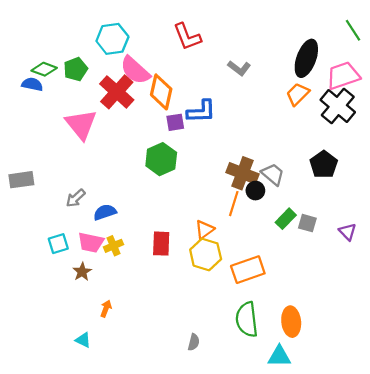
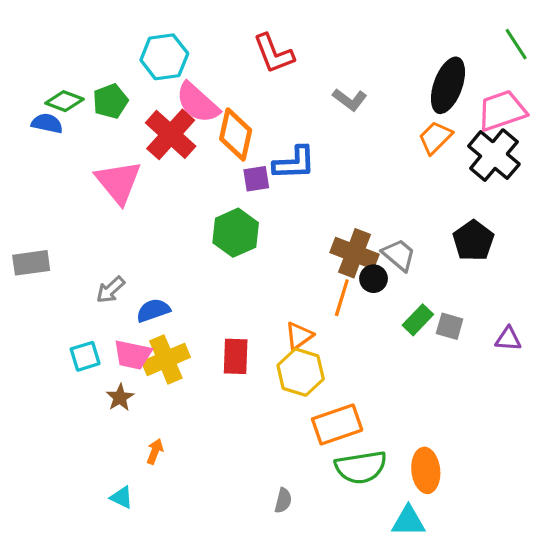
purple triangle: (348, 232) -> (508, 339), turned -42
yellow cross: (113, 246) -> (166, 359), size x1.6
orange rectangle: (248, 270) -> (337, 424), moved
green semicircle: (247, 319) -> (361, 467), turned -92

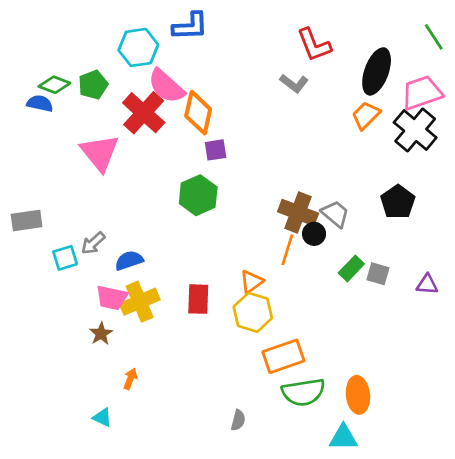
red L-shape: (274, 54) -> (314, 45), moved
blue L-shape: (294, 163) -> (190, 26), moved
cyan square: (85, 356) -> (65, 258), moved

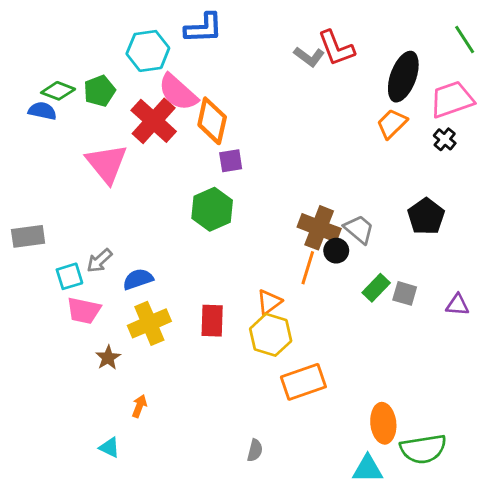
gray L-shape: (294, 83) -> (309, 57), moved
black cross: (415, 130) -> (445, 139), size x0.5
pink trapezoid: (112, 298) -> (84, 311), moved
green semicircle: (303, 392) -> (423, 449), moved

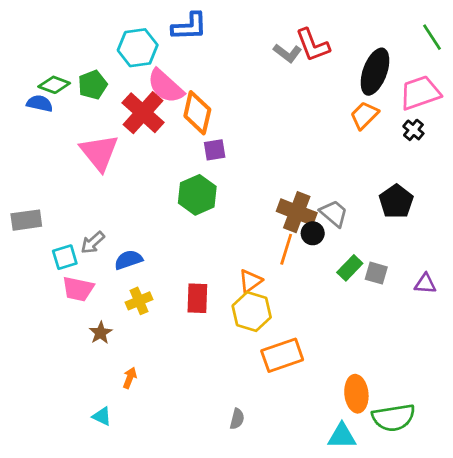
yellow cross: (149, 323) -> (139, 301), size x0.7

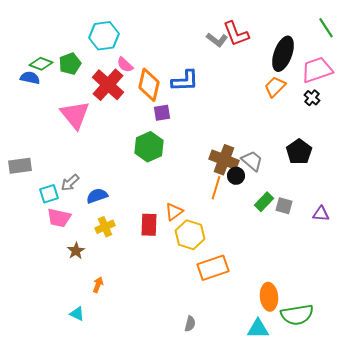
blue L-shape: (189, 27) -> (185, 81), moved
pink semicircle: (166, 86) -> (125, 65), size x0.6
orange triangle: (250, 281) -> (174, 212), moved
gray semicircle: (237, 419) -> (190, 324), moved

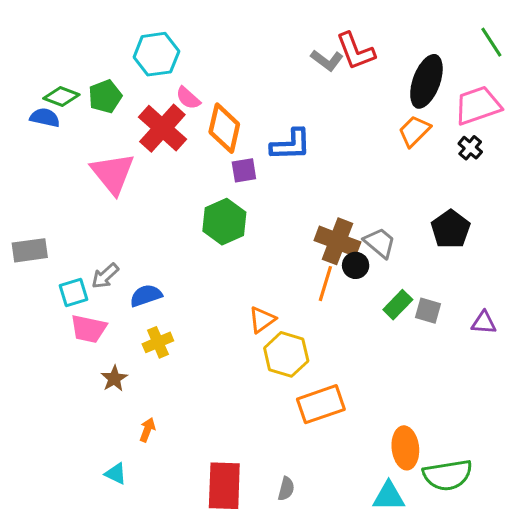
blue L-shape: (185, 81) -> (291, 145), moved
red rectangle: (149, 225) -> (224, 486), moved, size x1.4

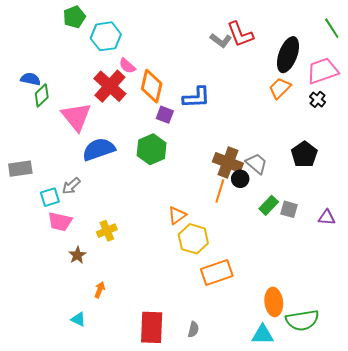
green diamond: (61, 96) -> (42, 95), moved, turned -65
green pentagon: (105, 96) -> (74, 17), moved
purple square: (244, 170) -> (165, 115), turned 30
blue semicircle: (146, 296) -> (99, 149), moved, size x1.5

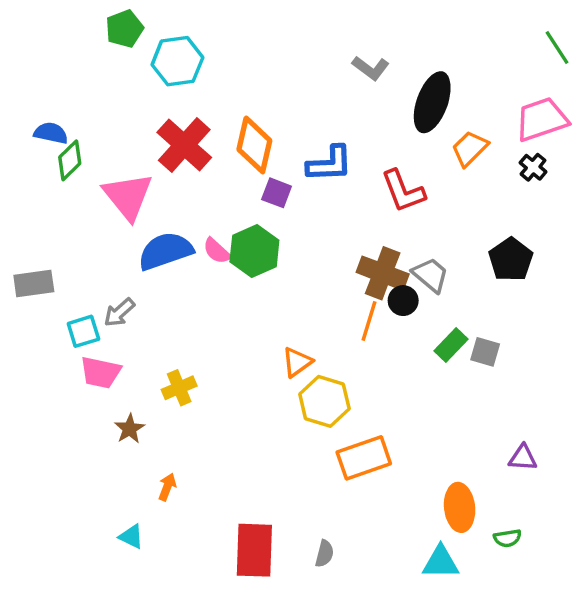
red L-shape: (240, 34) -> (403, 191), moved
black ellipse: (288, 55) -> (432, 102), moved
pink semicircle: (127, 66) -> (217, 251), moved
purple triangle: (327, 217) -> (523, 458), moved
green semicircle: (302, 320) -> (507, 538), size x0.5

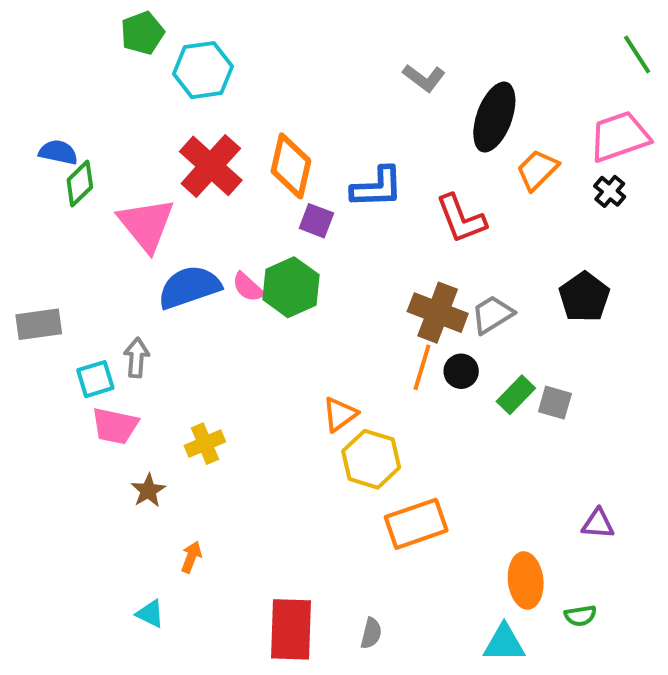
gray trapezoid: (430, 275) -> (492, 315), turned -72
black circle: (403, 301) -> (461, 371), moved
gray arrow: (119, 313) -> (136, 358), turned 136

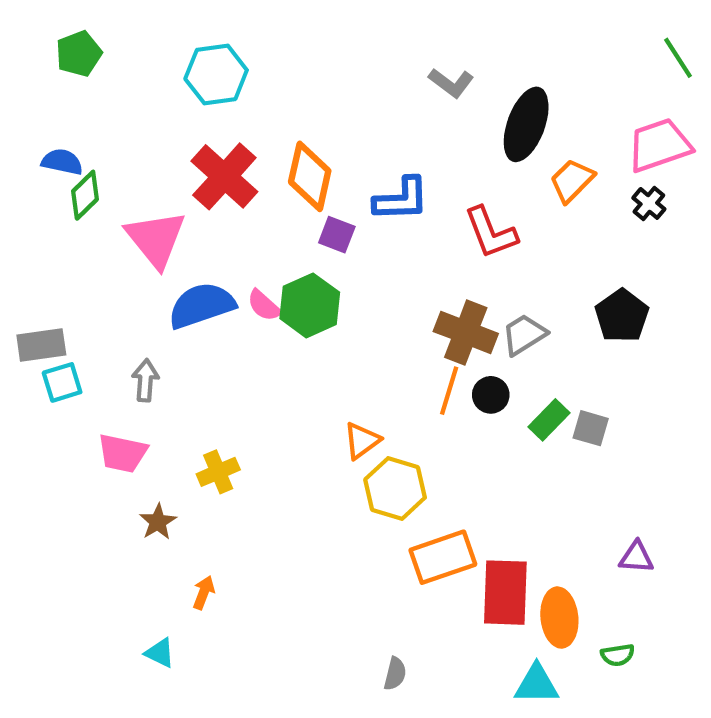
green pentagon: (142, 33) -> (79, 54), moved
cyan square: (95, 379) -> (62, 382), moved
red rectangle: (291, 629) -> (505, 593), moved

